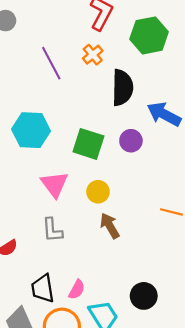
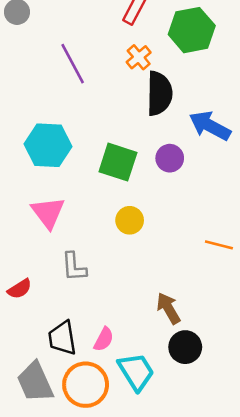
orange cross: (93, 55) -> (139, 57), moved
pink triangle: (54, 184) -> (48, 213), moved
brown arrow: (110, 226) -> (168, 308), moved

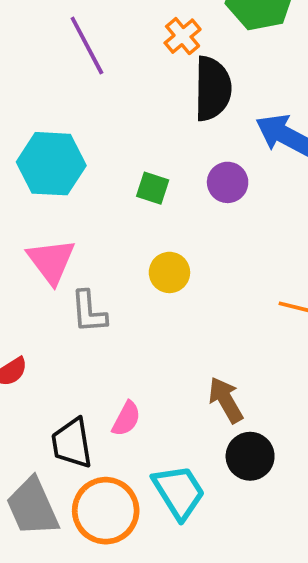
green square: (118, 162) -> (153, 188), size x0.6
gray L-shape: (74, 267) -> (89, 312), moved
pink semicircle: (104, 339) -> (126, 419), moved

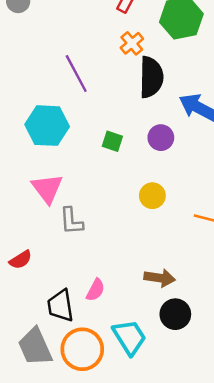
purple line: (87, 45) -> (76, 74), moved
yellow circle: (169, 272) -> (152, 196), moved
brown arrow: (226, 400) -> (160, 278), turned 128

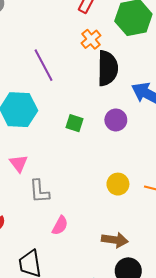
pink triangle: (47, 188) -> (19, 163), size x0.7
yellow circle: (152, 196) -> (118, 184), moved
pink semicircle: (96, 290) -> (60, 225), moved

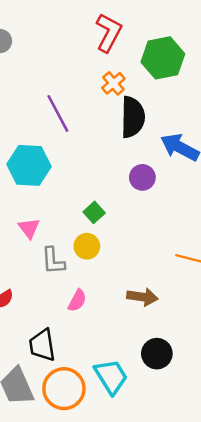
green square: (74, 123) -> (94, 212), moved, turned 30
yellow circle: (118, 184) -> (87, 246), moved
brown arrow: (115, 240) -> (142, 297), moved

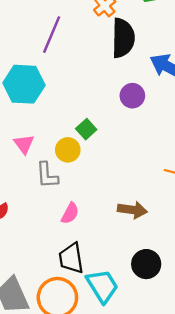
purple line: (58, 113) -> (52, 35), turned 51
yellow circle: (87, 246) -> (68, 150), moved
black trapezoid: (42, 345) -> (71, 258), moved

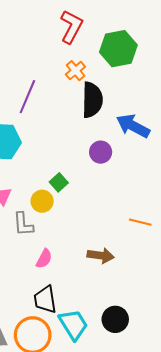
black circle: (146, 264) -> (115, 319), moved

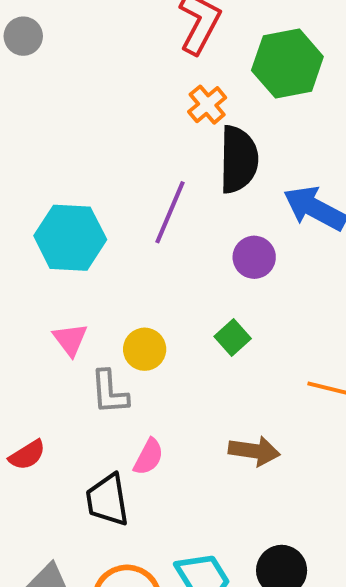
purple line: (27, 97) -> (170, 212), moved
green square: (59, 182) -> (233, 337), moved
black trapezoid: (45, 299) -> (107, 500), moved

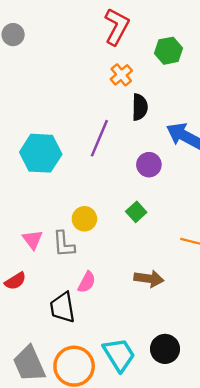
green hexagon: (287, 64) -> (168, 51), size x0.7
black semicircle: (239, 159) -> (140, 107), size x0.7
pink triangle: (70, 339) -> (33, 240), moved

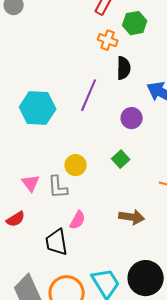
green hexagon: (168, 51) -> (135, 23), moved
orange cross: (121, 75) -> (108, 40), turned -30
black circle: (165, 349) -> (146, 278), size x1.4

